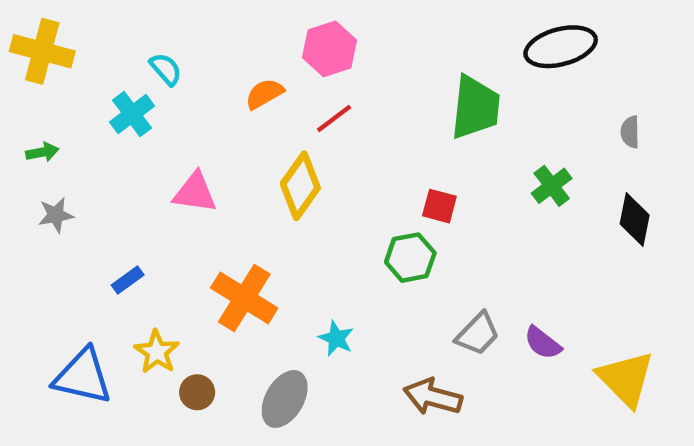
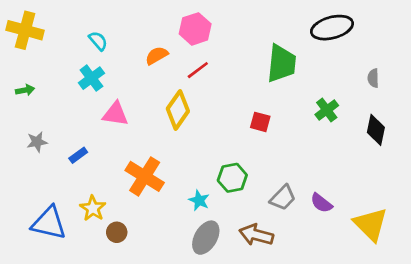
cyan cross: (132, 114) -> (91, 78), moved
gray star: (56, 215) -> (37, 142), moved
green hexagon: (410, 258) -> (232, 178), moved
blue rectangle: (128, 280) -> (78, 155), moved
gray ellipse: (285, 399) -> (206, 238), moved

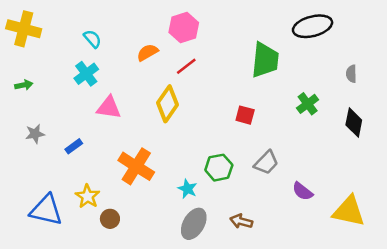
gray trapezoid: (283, 198) -> (266, 163), moved
yellow triangle: (371, 224) -> (349, 211), turned -33
brown arrow: (256, 235) -> (241, 221), size x0.7

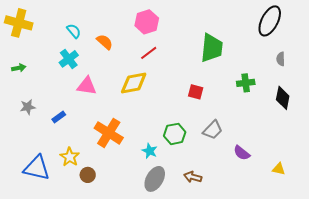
black ellipse: (313, 26) -> (270, 21), moved, turned -48
orange semicircle: (147, 53) -> (105, 42), moved, turned 72
yellow diamond: (167, 104) -> (134, 83), turned 44
green cross: (308, 104) -> (246, 83), turned 30
yellow triangle: (349, 211) -> (279, 169), size x0.5

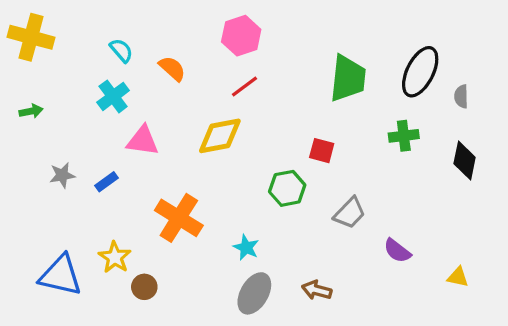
black ellipse: (270, 21) -> (420, 72), moved
gray star: (28, 107) -> (62, 175), moved
blue rectangle: (59, 117) -> (107, 182), moved
green hexagon: (175, 134) -> (287, 188), moved

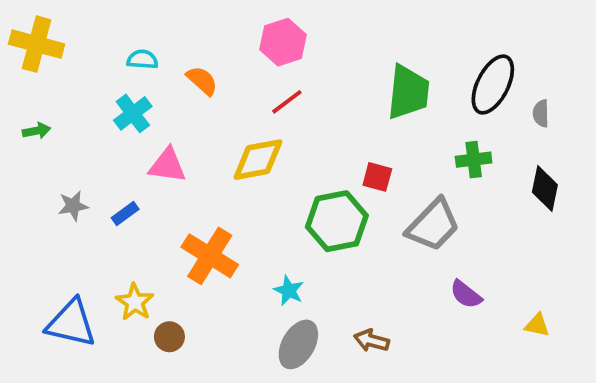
cyan semicircle: (121, 50) -> (142, 59), turned -45
green hexagon: (287, 188) -> (337, 221), size x1.4
gray trapezoid: (350, 213) -> (433, 225), moved, size x1.4

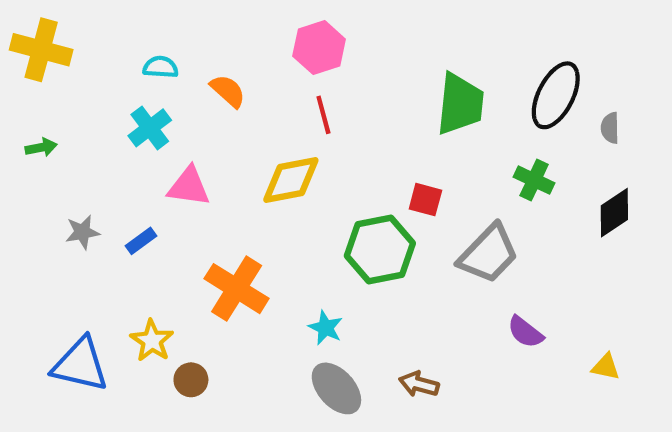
red line: (287, 102) -> (323, 115), turned -68
green cross: (474, 160) -> (534, 180), turned 32
black diamond: (545, 188) -> (614, 213), turned 45
gray ellipse: (298, 344) -> (336, 388), turned -72

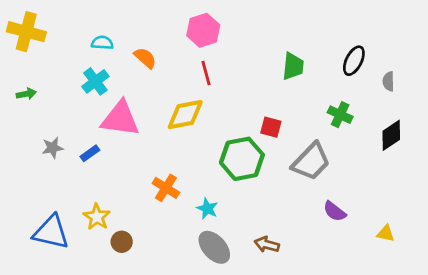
black ellipse: (556, 95) -> (354, 61), size x0.7
green trapezoid: (460, 104) -> (293, 66), size x0.7
pink triangle: (189, 187) -> (120, 119), size x1.4
orange cross: (237, 289) -> (166, 188), moved, size x0.7

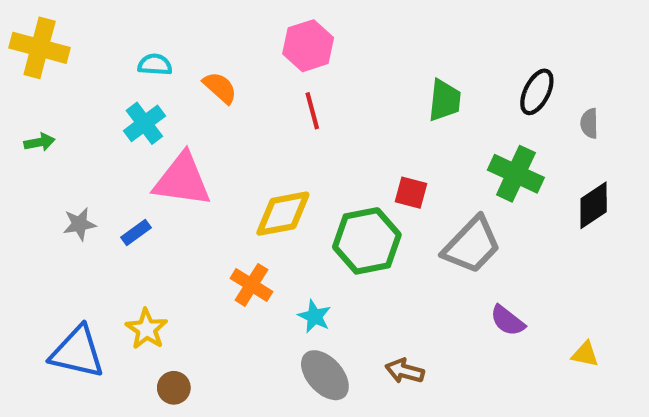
yellow diamond: (185, 115) -> (283, 214), moved
green cross: (340, 115) -> (516, 174), size x1.4
brown circle: (122, 242) -> (174, 388), moved

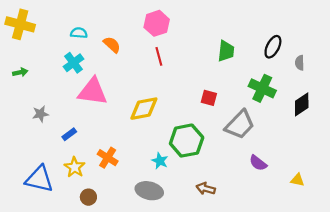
blue rectangle: (136, 232) -> (69, 134), moved
green hexagon: (367, 241) -> (187, 141), moved
orange cross: (251, 285) -> (108, 158), moved
gray ellipse: (325, 375) -> (149, 191), moved, turned -35

